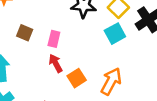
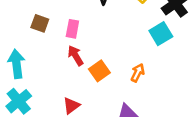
cyan square: (115, 34) -> (161, 34), moved
orange arrow: (111, 81) -> (138, 73), size x0.6

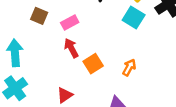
pink rectangle: (72, 29) -> (70, 23), turned 48
cyan square: (161, 34) -> (134, 18), moved, turned -30

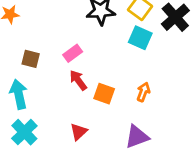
brown square: (39, 16) -> (31, 59), moved
orange square: (93, 64) -> (104, 94), turned -30

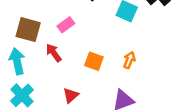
brown square: (31, 59) -> (28, 30), size x1.5
red arrow: (78, 80) -> (54, 53), moved

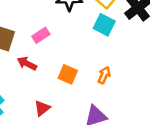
red arrow: (54, 53) -> (27, 64), turned -30

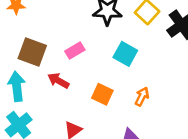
cyan square: (104, 25) -> (125, 54), moved

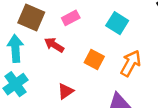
orange arrow: (142, 97) -> (131, 63), size x1.5

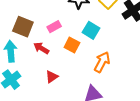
orange square: (94, 59) -> (72, 45), moved
red triangle: (65, 91) -> (52, 77), moved

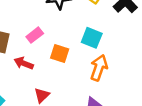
cyan square: (91, 30) -> (92, 38), moved

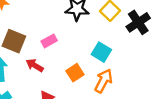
orange square: (60, 53) -> (75, 73), moved, turned 30

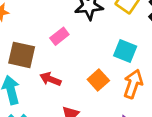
pink rectangle: (49, 41) -> (59, 36), moved

